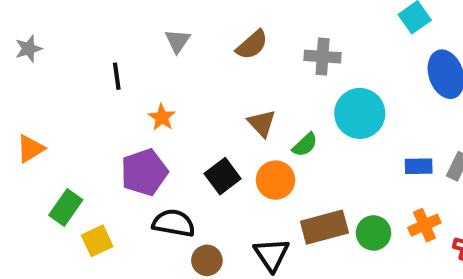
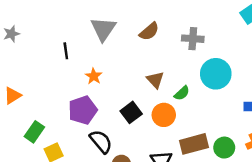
gray triangle: (178, 41) -> (103, 29), size x1.6
black semicircle: (174, 223) -> (101, 141), turned 40

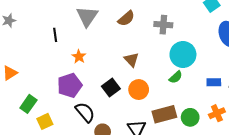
green semicircle: (182, 93) -> (176, 77), moved

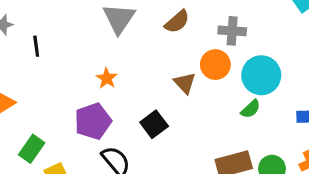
black line: (55, 35) -> (36, 46), moved
orange circle: (139, 90) -> (215, 65), moved

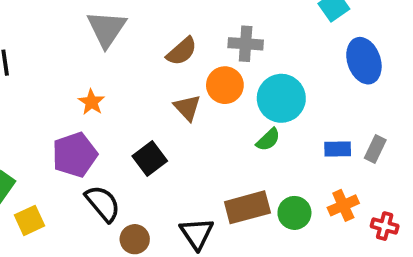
brown semicircle: (177, 22) -> (182, 51), moved

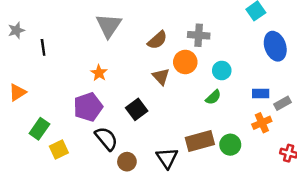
cyan circle: (281, 98) -> (222, 70), size x0.6
blue rectangle: (338, 149) -> (261, 94), moved
gray rectangle: (375, 149) -> (283, 103), turned 35
orange cross: (343, 205) -> (262, 123), moved

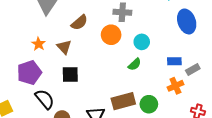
brown semicircle: (157, 40) -> (79, 22), moved
brown triangle: (161, 77) -> (64, 47), moved
black square: (137, 109) -> (70, 75), turned 36

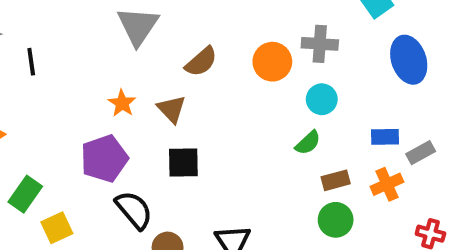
gray cross: (122, 12) -> (320, 44), moved
orange circle: (111, 35) -> (272, 62), moved
brown rectangle: (123, 101) -> (336, 180), moved, size x0.6

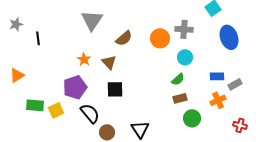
brown rectangle: (336, 180) -> (180, 98), moved
green rectangle: (25, 194) -> (35, 105), turned 60
yellow square: (57, 228) -> (56, 110), moved

